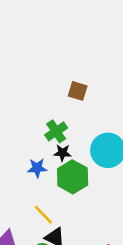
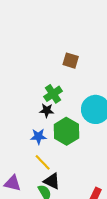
black star: (62, 153) -> (47, 110), moved
blue star: (37, 168) -> (38, 136), moved

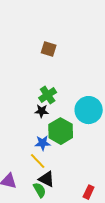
brown square: (71, 61) -> (49, 49), moved
blue star: (38, 136) -> (43, 143), moved

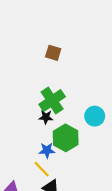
green cross: (48, 95) -> (52, 101), size x1.4
cyan circle: (89, 110) -> (95, 116), size x0.7

